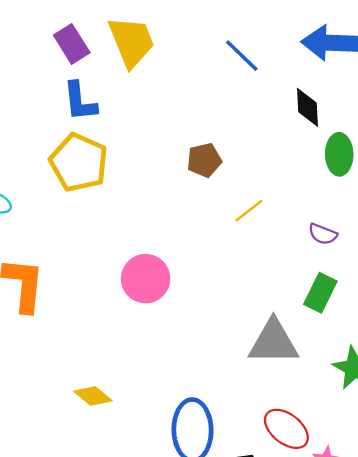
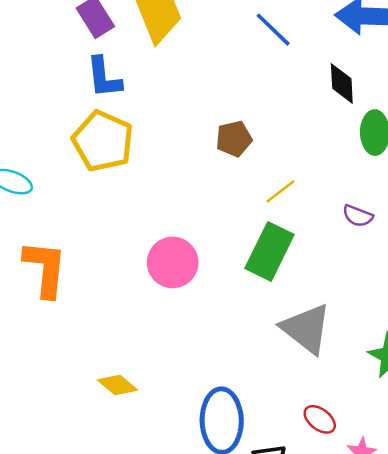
green rectangle: (320, 293) -> (269, 251), moved, size x1.4
gray triangle: (273, 342) -> (306, 329), turned 38
red ellipse: (286, 429) -> (320, 419), size x0.7

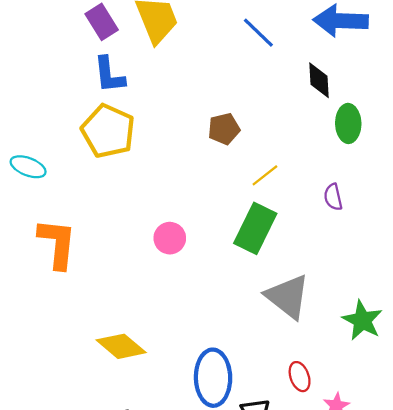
purple semicircle: (358, 216) -> (333, 197), turned 56
pink circle: (173, 262) -> (170, 238), size x0.7
yellow diamond: (117, 385) -> (121, 346), size x1.4
red ellipse: (320, 419) -> (300, 377), turned 32

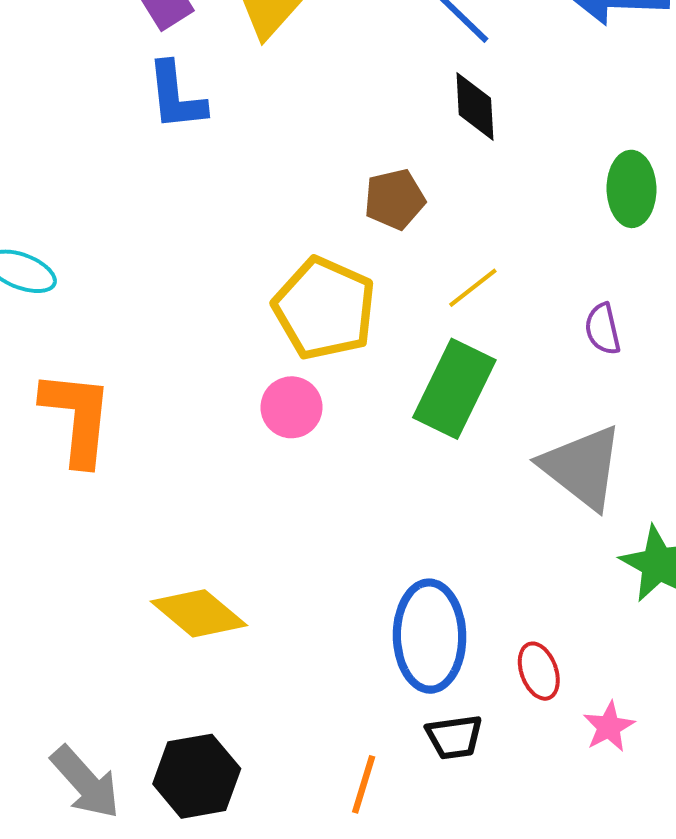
black diamond: (319, 80) -> (475, 106), moved
yellow pentagon: (108, 131) -> (324, 308), moved
gray triangle: (288, 297) -> (582, 467), moved
blue ellipse: (213, 378) -> (430, 636), moved

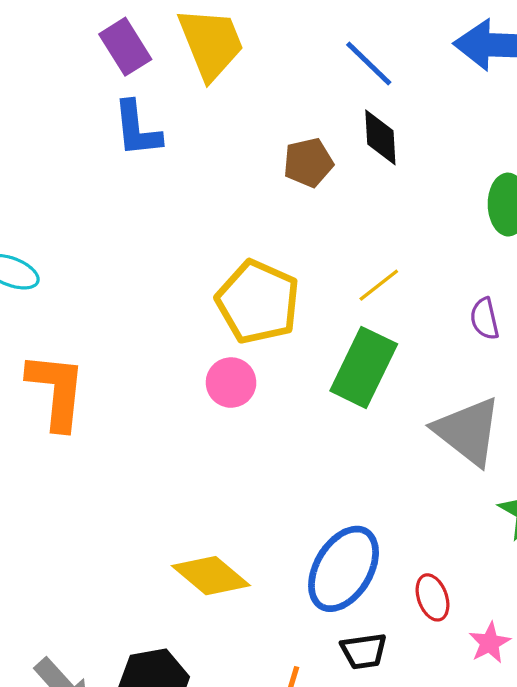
brown pentagon: (395, 199) -> (308, 163), moved
yellow diamond: (199, 613) -> (211, 576), moved
blue ellipse: (430, 636) -> (344, 569), turned 32

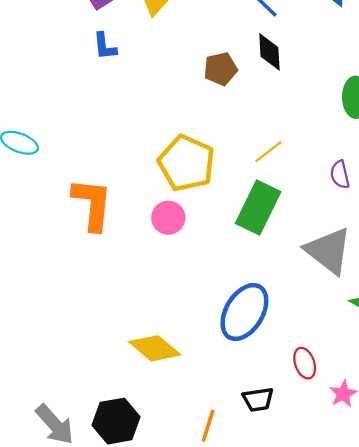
blue L-shape: (137, 129) -> (105, 46), size x0.7
orange L-shape: (56, 391) -> (92, 204), moved
blue ellipse: (344, 569) -> (244, 312), moved

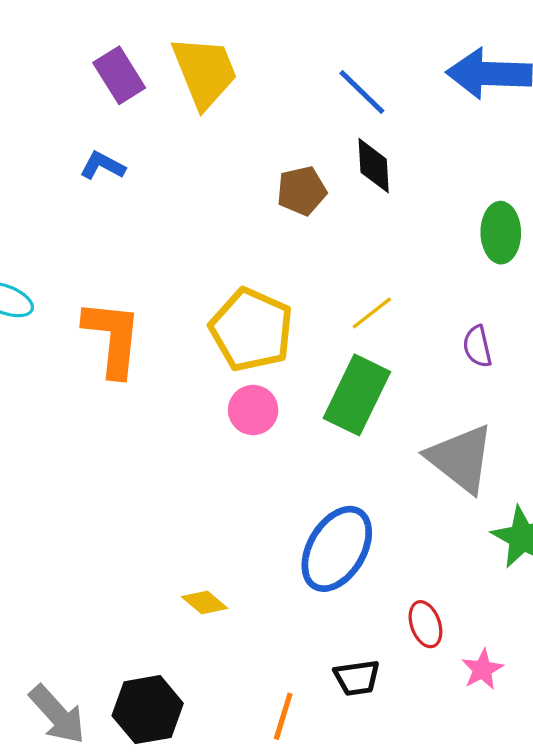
blue L-shape: (105, 46) -> (102, 166), moved, turned 124
orange L-shape: (92, 204) -> (113, 338), moved
pink circle: (168, 218) -> (253, 410), moved
yellow diamond: (155, 348) -> (205, 602), size x0.6

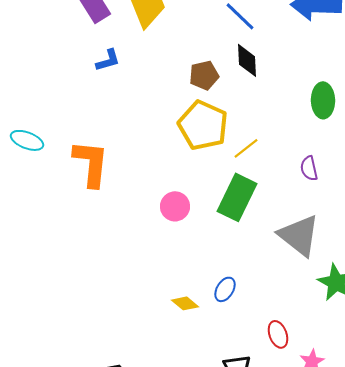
blue L-shape: (102, 166) -> (108, 60), moved, turned 136
yellow pentagon: (251, 330) -> (203, 125), moved
blue ellipse: (337, 549) -> (225, 289), size x0.5
yellow diamond: (205, 602) -> (185, 303), moved

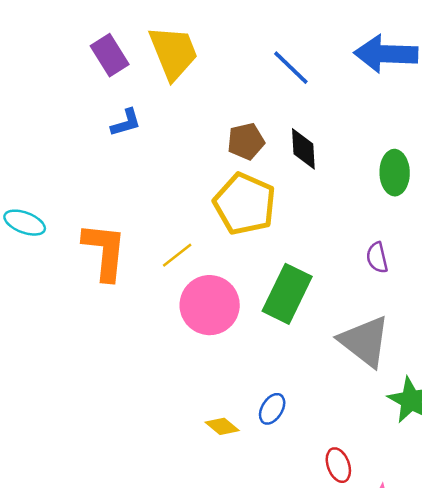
black diamond: (247, 60) -> (303, 149), moved
yellow line: (246, 148) -> (177, 255), moved
pink circle: (175, 206) -> (210, 305), size x1.6

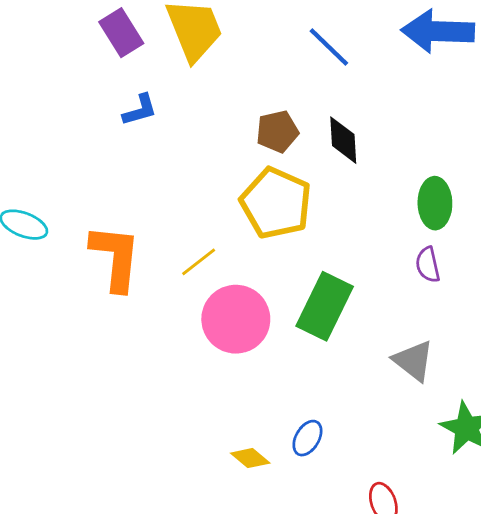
green ellipse: (395, 173) -> (435, 203), moved
gray triangle: (365, 341) -> (413, 361), size x0.7

